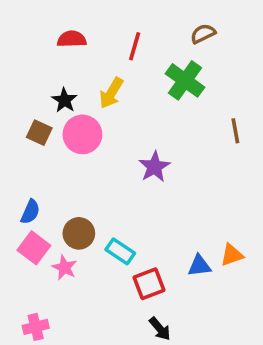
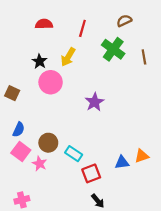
brown line: (235, 131) -> (144, 57), moved
brown square: (39, 133) -> (12, 93), moved

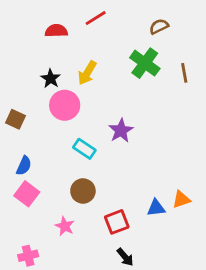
red line: (82, 28) -> (96, 18), moved, turned 42
brown circle: (48, 143) -> (83, 191), moved
cyan rectangle: (74, 154) -> (84, 149), moved
pink star: (40, 164) -> (65, 226), moved

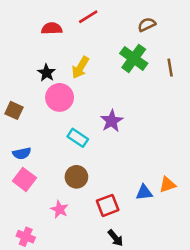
blue semicircle: (24, 166) -> (22, 153), turned 54
pink cross: (28, 256) -> (26, 237), turned 36

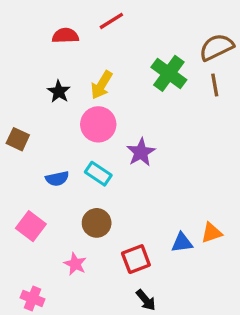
brown semicircle: (147, 25) -> (216, 47), moved, size x1.5
pink circle: (60, 97) -> (98, 124), moved
blue semicircle: (22, 153) -> (57, 179), moved

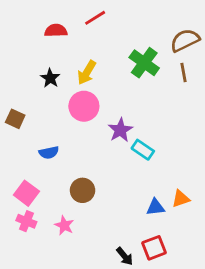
cyan rectangle: (98, 174) -> (143, 150), moved
red square: (136, 259) -> (154, 248), moved
pink cross: (33, 298) -> (26, 221), moved

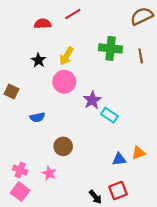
brown semicircle: (185, 40) -> (142, 16), moved
green cross: (144, 63) -> (111, 48), turned -30
pink square: (26, 193) -> (20, 192), moved

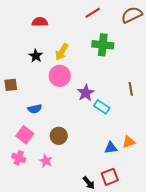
red line: (73, 14) -> (93, 13), moved
brown line: (141, 56) -> (131, 89), moved
brown square: (11, 91) -> (11, 85), turned -32
pink square: (20, 192) -> (25, 135), moved

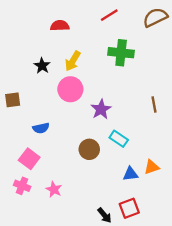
red semicircle: (40, 22) -> (60, 26), moved
cyan rectangle: (102, 107) -> (119, 139), moved
brown circle: (59, 136) -> (89, 149), moved

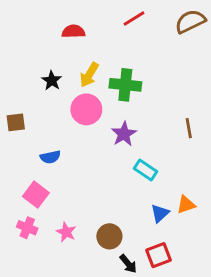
green cross: (121, 53) -> (125, 85), moved
brown circle: (89, 149) -> (109, 236), moved
blue triangle: (130, 174) -> (160, 213), turned -35

